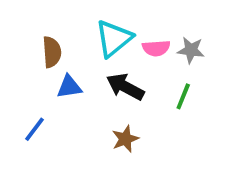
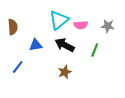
gray star: (191, 50) -> (108, 26), moved
brown semicircle: (52, 52) -> (13, 27), moved

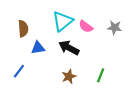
pink semicircle: (81, 25) -> (86, 27), turned 40
brown semicircle: (13, 27) -> (23, 29), moved
green line: (95, 50) -> (101, 75), moved

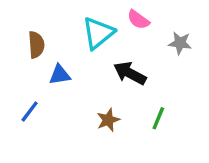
pink semicircle: (86, 27) -> (138, 20), moved
black arrow: (69, 48) -> (130, 73), moved

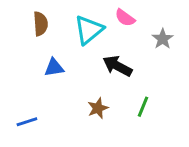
gray star: (180, 43) -> (163, 39), turned 30
brown semicircle: (36, 45) -> (41, 24), moved
blue line: (30, 112) -> (27, 122), moved, turned 35

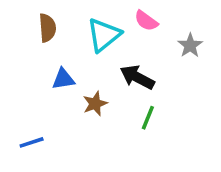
green line: (143, 107) -> (148, 118), moved
brown star: (98, 108) -> (95, 104), moved

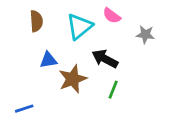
gray star: (190, 45) -> (145, 35), turned -30
brown star: (95, 104) -> (73, 79), size x1.5

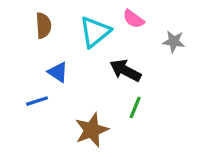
blue triangle: (48, 60) -> (58, 72), turned 42
brown star: (73, 79) -> (92, 130), moved
blue line: (24, 109) -> (37, 101), moved

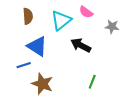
blue triangle: (58, 72) -> (37, 46), size x1.5
green line: (135, 107) -> (92, 82), moved
brown star: (92, 130) -> (42, 84), moved, turned -30

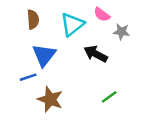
gray star: (112, 27) -> (121, 32), moved
blue triangle: (37, 46) -> (44, 55), turned 35
green line: (92, 82) -> (109, 97), turned 32

